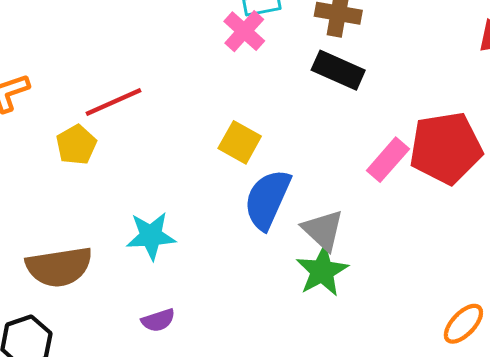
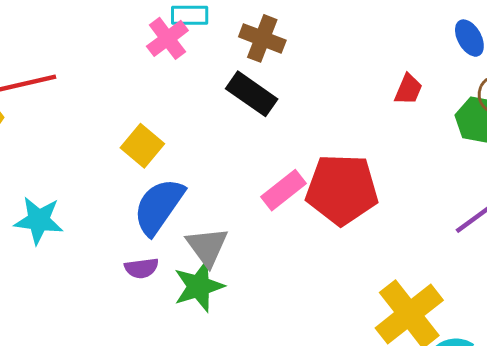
purple semicircle: (158, 320) -> (141, 268), moved

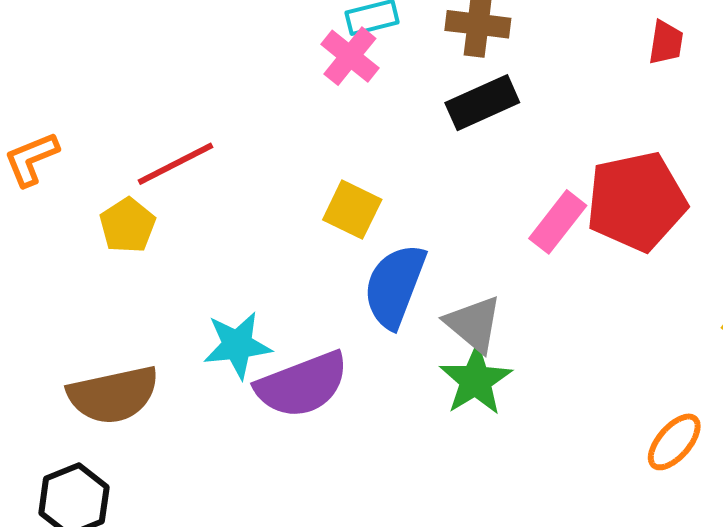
red trapezoid: (408, 89) -> (666, 43), moved
black rectangle: (252, 94) -> (482, 103), turned -45
purple semicircle: (141, 268) -> (302, 385), moved, size x2.0

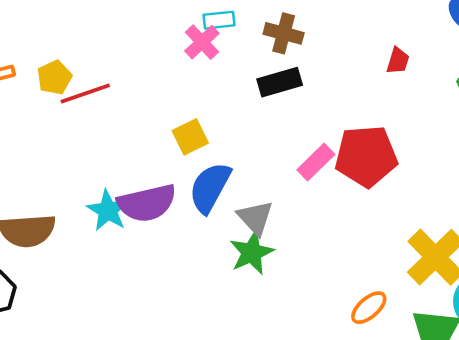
yellow square: (352, 210) -> (190, 137), turned 30
yellow pentagon: (127, 225) -> (54, 77), moved
cyan star: (237, 345) -> (108, 211), turned 30
purple semicircle: (302, 385) -> (147, 203), moved

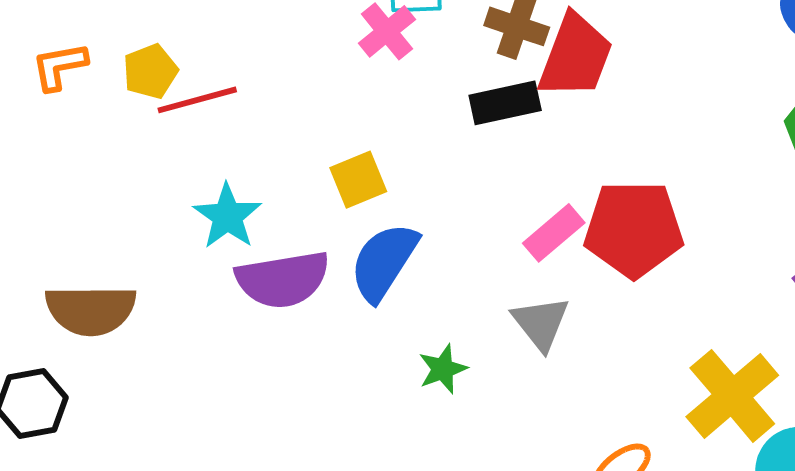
red trapezoid: (398, 61) -> (575, 56), moved, size x2.0
cyan star: (108, 211) -> (227, 216), moved
gray triangle: (255, 218) -> (541, 323), moved
green star: (252, 253) -> (443, 369), size x0.7

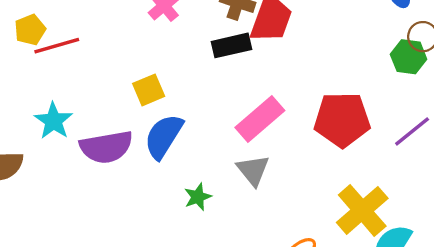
cyan star: (227, 216) -> (53, 121), moved
red pentagon: (634, 229) -> (342, 120), moved
pink rectangle: (554, 233) -> (260, 119), size x1.4

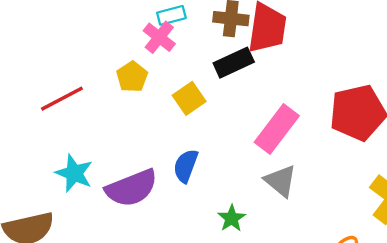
yellow pentagon: (30, 30) -> (132, 77), moved
yellow square: (149, 90) -> (189, 98), moved
blue semicircle: (164, 136) -> (186, 166), size x0.7

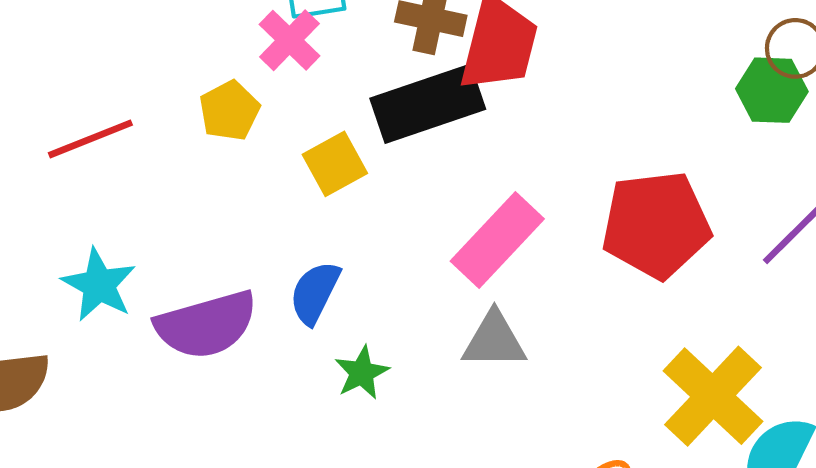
black rectangle: (234, 63) -> (428, 104), size x1.4
gray triangle: (281, 181) -> (494, 340), turned -45
green star: (232, 218) -> (362, 373), moved

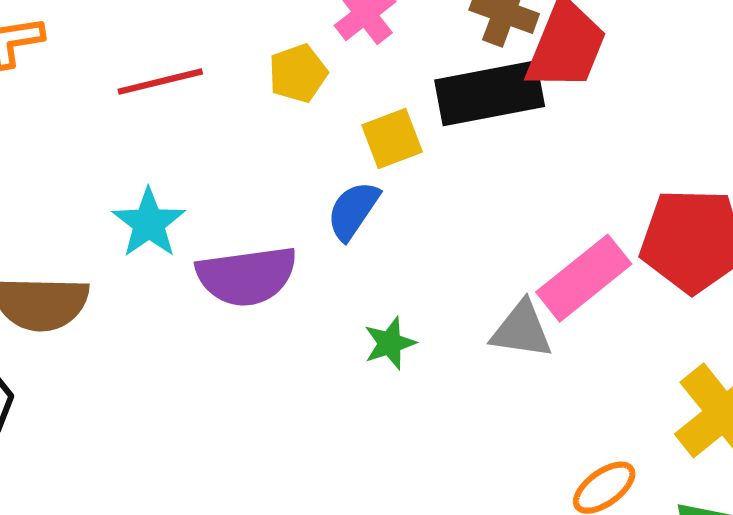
pink rectangle: (497, 240) -> (584, 278), moved
blue semicircle: (315, 293) -> (353, 210), moved

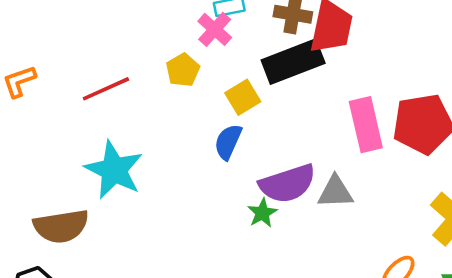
cyan star: (149, 223) -> (114, 170), size x1.4
purple semicircle: (247, 276) -> (287, 184), moved
pink rectangle: (584, 278) -> (366, 125), moved, turned -54

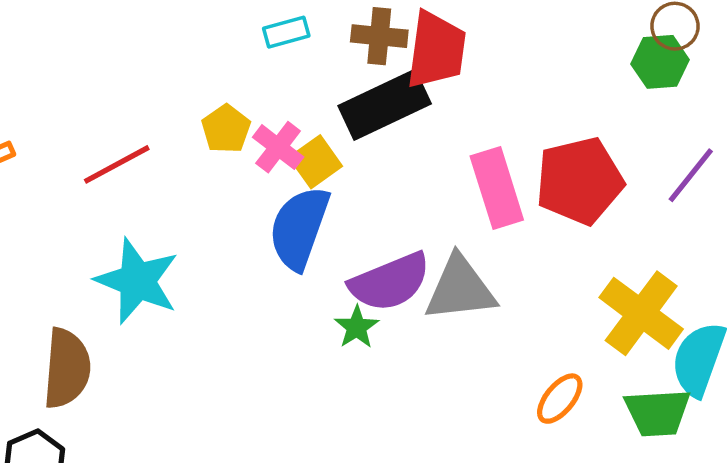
pink cross: (215, 29) -> (278, 147), moved
blue semicircle: (228, 142) -> (299, 228), size x1.6
gray triangle: (335, 192) -> (460, 289), size x1.4
brown semicircle: (61, 226) -> (67, 368), turned -72

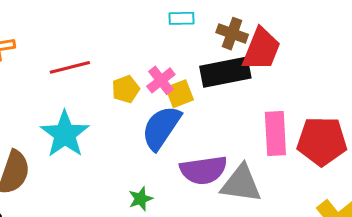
yellow pentagon: (226, 129) -> (126, 89), moved
green star: (357, 327) -> (141, 199), moved

